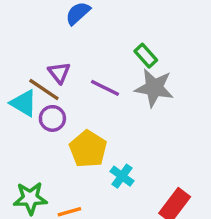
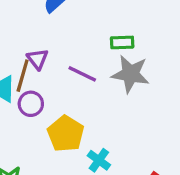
green rectangle: (146, 56) -> (122, 42), turned -50
brown line: (44, 90) -> (23, 76), turned 72

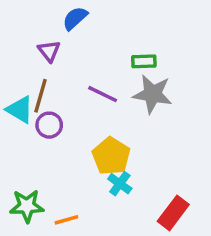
purple triangle: (37, 59) -> (49, 51), moved
yellow pentagon: (66, 134) -> (111, 156), moved

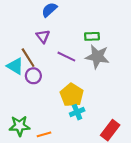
purple triangle: (49, 51) -> (43, 36), moved
brown line: (41, 96) -> (28, 58), turned -48
cyan cross: (120, 184) -> (77, 112), turned 32

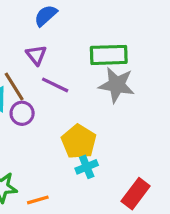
green rectangle: (92, 36) -> (109, 55), size x1.6
purple line: (66, 57) -> (55, 85), moved

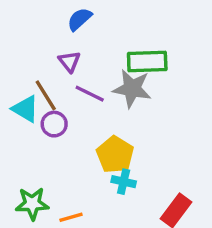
gray star: (117, 85) -> (132, 89), moved
cyan cross: (87, 167) -> (124, 182), turned 35

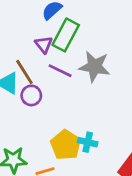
green rectangle: (147, 61) -> (66, 35), moved, turned -60
yellow pentagon: (115, 155) -> (66, 145), moved

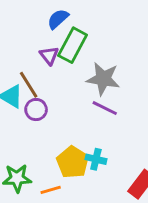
purple line: (60, 71) -> (105, 108), moved

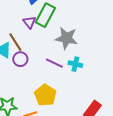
purple line: (105, 108) -> (54, 63), moved
cyan cross: (96, 159) -> (75, 64), moved

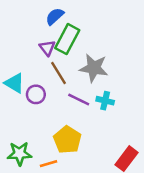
brown line: (15, 42) -> (59, 73), moved

